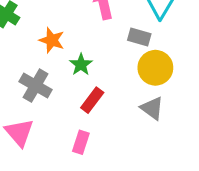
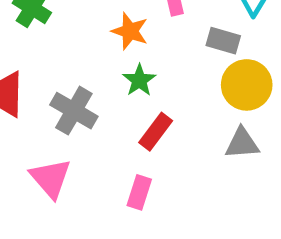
orange star: (52, 40) -> (130, 31), moved
gray triangle: (152, 108) -> (242, 143), turned -40

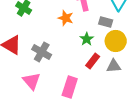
green star: (139, 80) -> (87, 39), moved
red rectangle: (156, 132) -> (93, 61), moved
pink rectangle: (139, 192) -> (70, 87), size x1.5

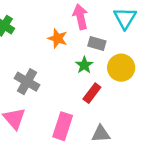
gray rectangle: (106, 22) -> (97, 43), moved
gray triangle: (114, 66) -> (101, 134), moved

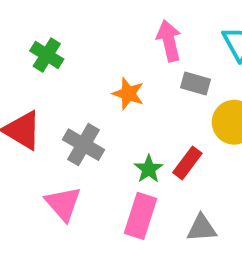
orange star: (58, 38) -> (128, 94), moved
green star: (84, 65) -> (149, 169), moved

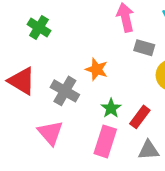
orange star: (128, 94) -> (97, 69), moved
red rectangle: (187, 163) -> (140, 117), moved

